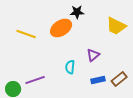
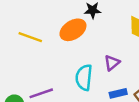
cyan semicircle: (70, 67) -> (84, 77), size x1.5

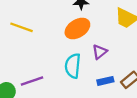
orange ellipse: (73, 30) -> (77, 28), moved

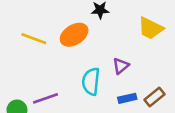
orange ellipse: (77, 28) -> (74, 35), moved

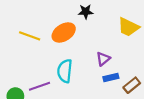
cyan semicircle: (91, 81) -> (65, 71), moved
blue rectangle: (127, 98) -> (111, 77), moved

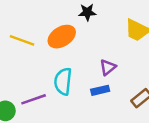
blue rectangle: (111, 77) -> (100, 90), moved

